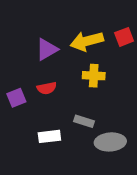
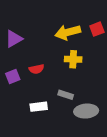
purple triangle: (47, 49) -> (14, 39), moved

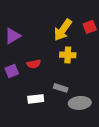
yellow arrow: (68, 32) -> (63, 30), turned -40

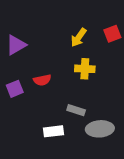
yellow arrow: (63, 30) -> (79, 37), size x0.7
white rectangle: (36, 99) -> (54, 131), moved

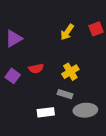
yellow cross: (85, 69) -> (70, 72), moved, turned -35
purple square: (15, 89) -> (13, 76), turned -32

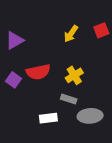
red semicircle: (36, 68) -> (38, 72), size x1.5

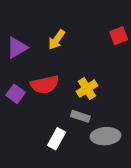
yellow arrow: (71, 34) -> (57, 40), moved
white rectangle: (48, 118) -> (57, 139), turned -54

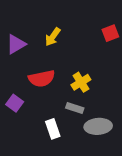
purple square: (16, 94) -> (15, 103), moved
white rectangle: (57, 139) -> (53, 129), turned -48

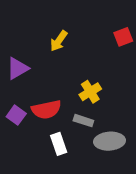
purple triangle: (16, 44) -> (18, 68), moved
red semicircle: (42, 79) -> (46, 110), moved

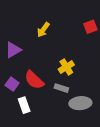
red semicircle: (46, 110) -> (34, 80), turned 55
white rectangle: (59, 144) -> (24, 105), moved

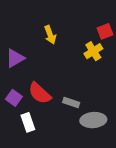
yellow arrow: (43, 30) -> (50, 35), turned -56
yellow cross: (66, 67) -> (93, 51), moved

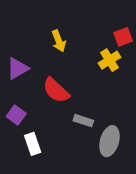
red semicircle: (40, 93) -> (56, 90), moved
gray ellipse: (93, 120) -> (109, 141), turned -70

